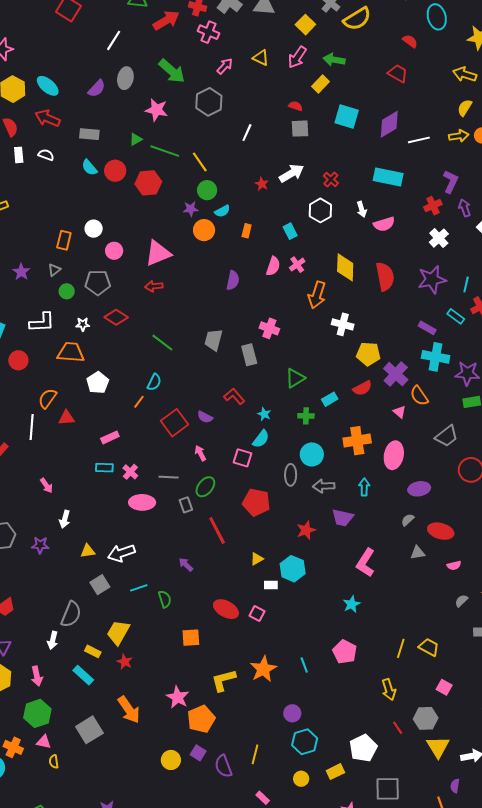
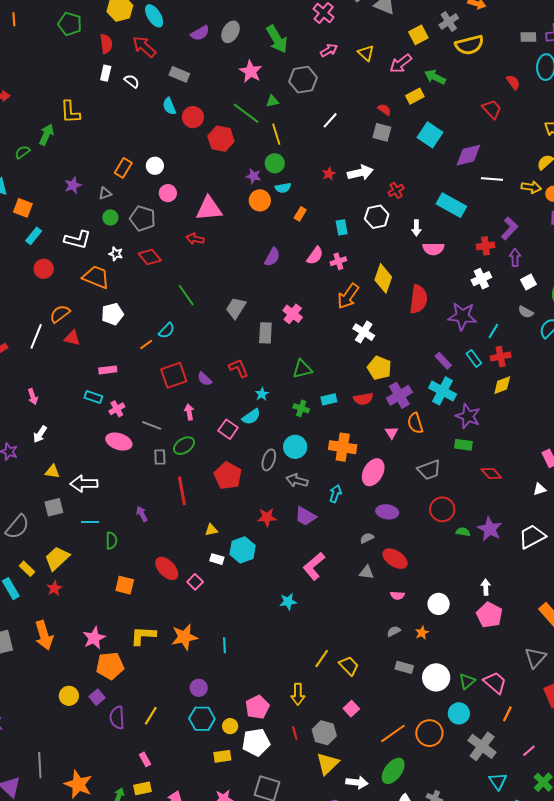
green triangle: (136, 139) -> (272, 101), moved
pink pentagon: (345, 652) -> (257, 707), moved
yellow circle: (301, 779) -> (230, 726), moved

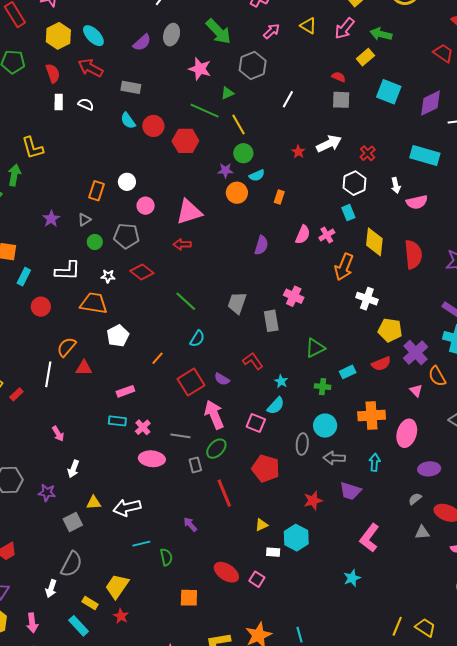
cyan rectangle: (342, 227) -> (348, 213), moved
cyan semicircle: (167, 331) -> (197, 339), moved
pink arrow: (189, 412) -> (214, 415), size x1.8
gray square: (54, 507) -> (73, 522), moved

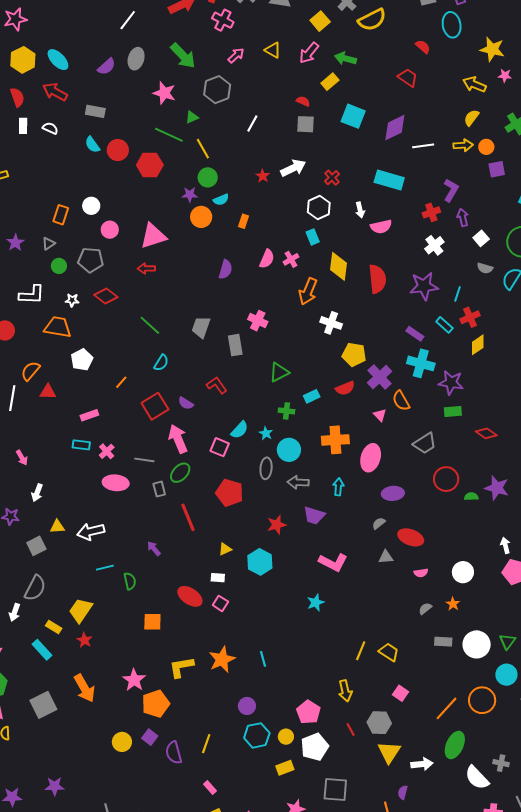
cyan star: (281, 381) -> (266, 433), moved
pink L-shape: (369, 538) -> (333, 562), turned -100
white rectangle: (273, 552) -> (218, 578), moved

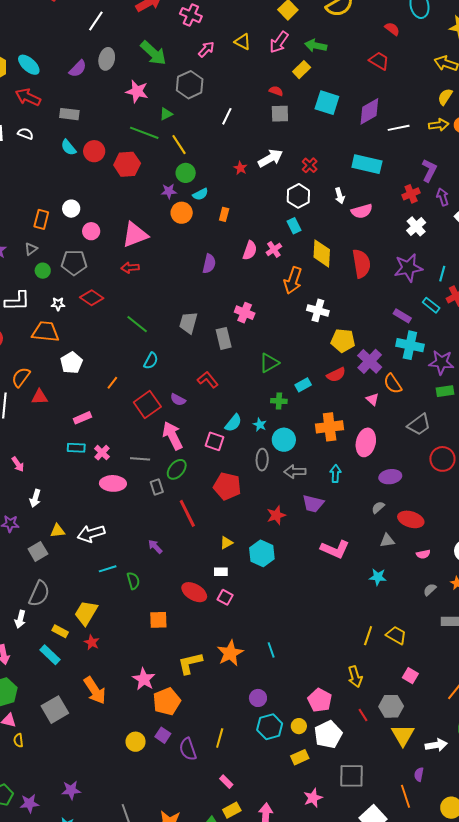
cyan star: (316, 602) -> (378, 577), moved, turned 30

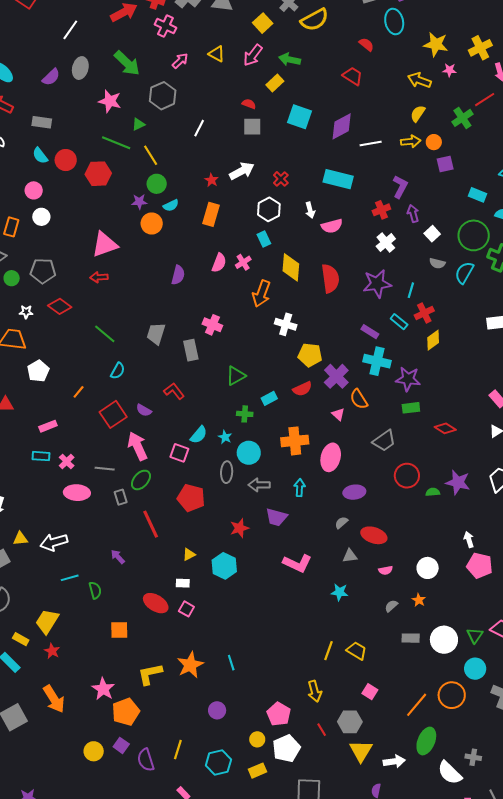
orange rectangle: (224, 214) -> (211, 214), moved, size x1.6
pink circle: (91, 231) -> (34, 190), moved
cyan hexagon: (270, 727) -> (218, 762), moved

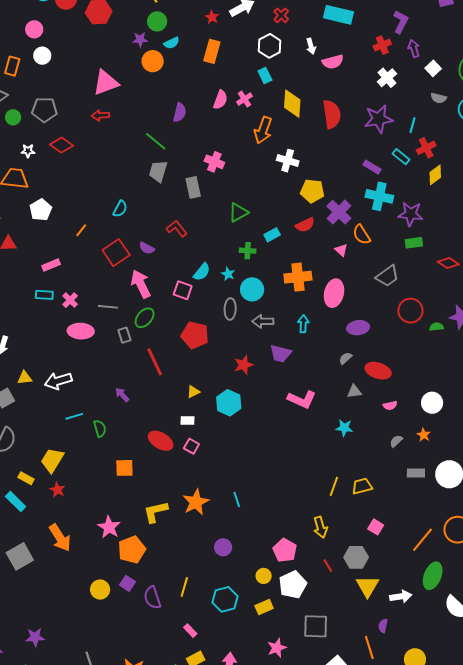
green line: (105, 334) -> (156, 141), moved
yellow trapezoid: (357, 651) -> (362, 486), turned -45

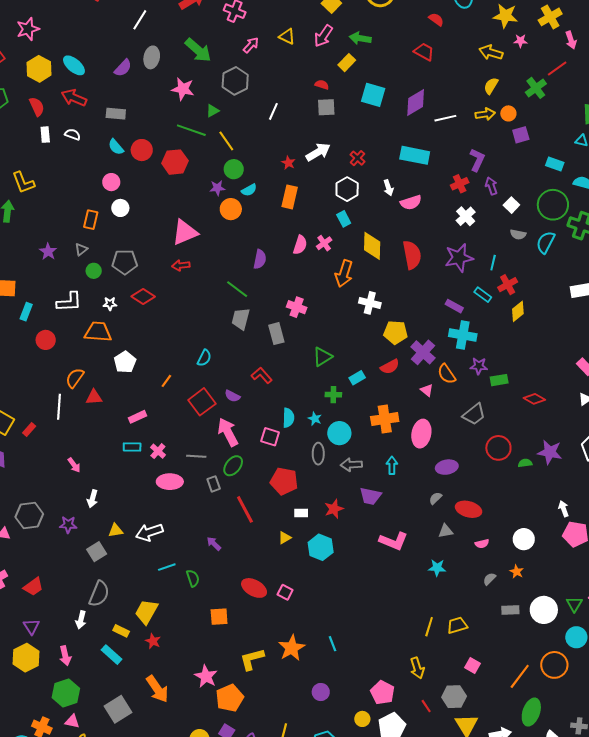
purple star: (411, 214) -> (479, 366), moved, size x0.7
cyan semicircle: (202, 272) -> (288, 418), turned -36
white rectangle: (187, 421) -> (301, 513), moved

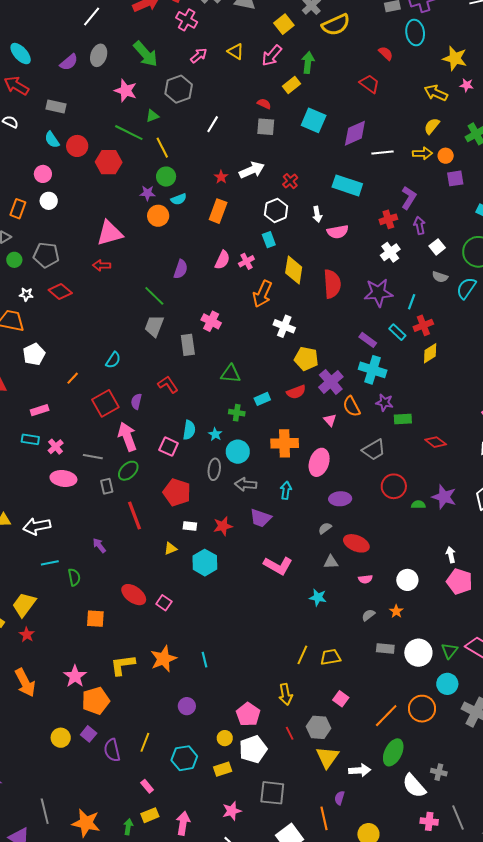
green arrow: (360, 38) -> (308, 63), turned 80
green triangle: (322, 357) -> (231, 374), turned 30
purple semicircle: (232, 396) -> (136, 401), turned 70

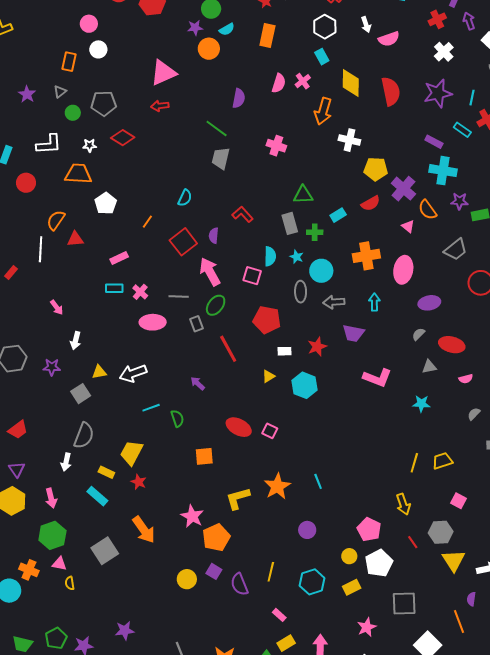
gray rectangle: (188, 345) -> (290, 223), moved

